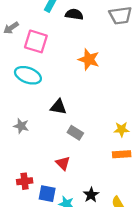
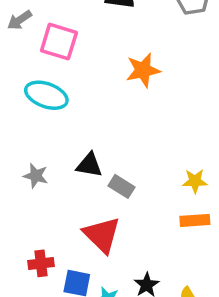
orange star: (89, 59) -> (143, 70), turned -30
black triangle: (58, 107) -> (89, 165), moved
red triangle: (63, 163) -> (102, 235), size x1.6

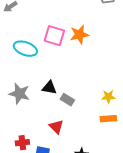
pink square: (59, 42) -> (54, 36), moved
gray star: (36, 176) -> (19, 94), size x1.5
red triangle: (102, 235) -> (56, 127), size x0.7

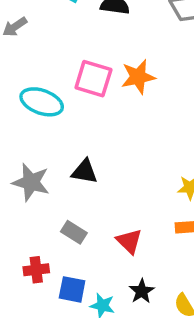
gray rectangle: (67, 100) -> (74, 232), moved
red triangle: (56, 127) -> (129, 241), moved

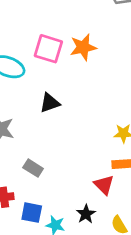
black triangle: (85, 172) -> (50, 103), moved, turned -30
red triangle: (129, 241) -> (104, 185), moved

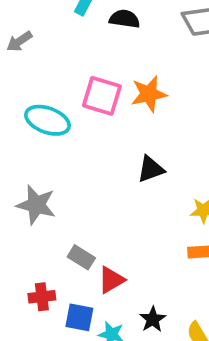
black triangle: (50, 103) -> (151, 169), moved
red triangle: (104, 185) -> (111, 280), moved, turned 45

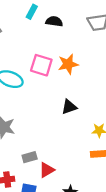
gray rectangle: (81, 257) -> (30, 157), turned -48

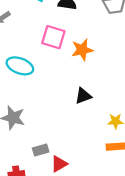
pink square: (41, 65) -> (53, 37), moved

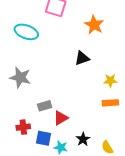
orange star: (82, 50) -> (94, 25), moved, turned -30

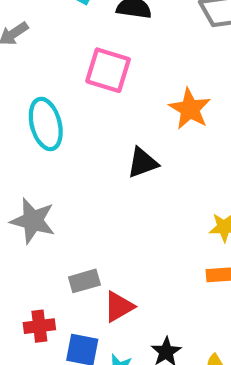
cyan ellipse: (26, 32) -> (46, 124), turned 55
black triangle: (82, 58) -> (142, 163), moved

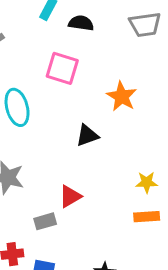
red triangle: (119, 307) -> (70, 196), moved

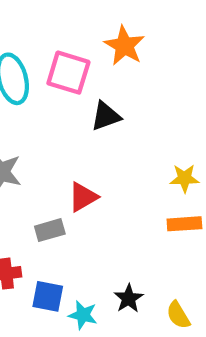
pink square: (62, 68) -> (68, 73), moved
orange star: (122, 96) -> (124, 46), moved

